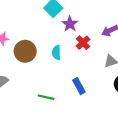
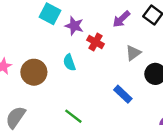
blue rectangle: (79, 86) -> (123, 94), moved
green line: (46, 97) -> (73, 116), turned 42

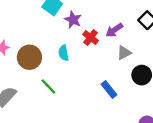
purple arrow: (121, 19) -> (114, 30), moved
green line: (73, 116) -> (48, 86), moved

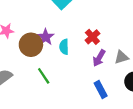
purple star: (73, 20) -> (46, 37), moved
purple arrow: (114, 30) -> (99, 58), moved, turned -35

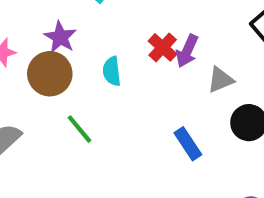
purple star: (46, 37) -> (60, 37), moved
purple arrow: (99, 58) -> (187, 51), moved

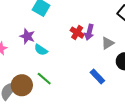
cyan semicircle: (112, 71) -> (41, 50), moved, turned -40
brown circle: (50, 74) -> (22, 85), moved

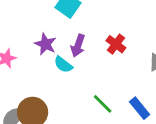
purple arrow: (89, 32) -> (78, 46), moved
green line: (44, 79) -> (103, 104), moved

